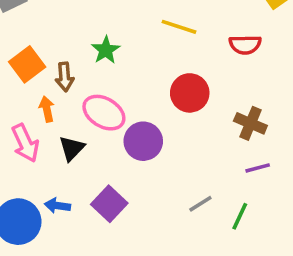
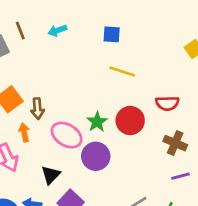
red semicircle: (245, 45) -> (167, 103), moved
green star: (106, 50) -> (97, 122), moved
black triangle: (72, 148) -> (51, 175), moved

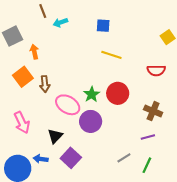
brown line: (20, 30) -> (43, 11), moved
red semicircle: (167, 103) -> (156, 70), moved
orange arrow: (24, 132) -> (34, 52), moved
purple line: (180, 176) -> (148, 137), moved

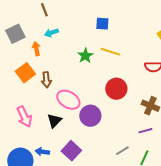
cyan arrow: (60, 23) -> (51, 33), moved
green star: (92, 94) -> (85, 56), moved
black triangle: (55, 136) -> (54, 121), moved

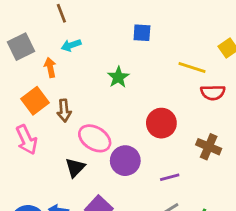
yellow line: (110, 52) -> (192, 67), moved
pink arrow: (24, 117) -> (27, 140), moved
purple line: (145, 131) -> (170, 177), moved

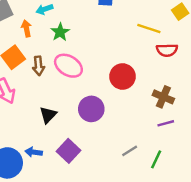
green star: (118, 77) -> (60, 32), moved
pink ellipse: (95, 138) -> (68, 66), moved
purple line: (170, 177) -> (166, 123), moved

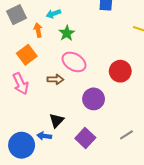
brown arrow: (38, 66) -> (55, 79), moved, turned -84
black triangle: (48, 115) -> (57, 121), moved
purple square: (68, 151) -> (85, 138), moved

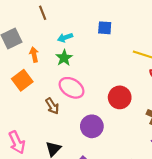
cyan arrow: (53, 14) -> (65, 37), moved
brown arrow: (55, 79) -> (52, 106), turned 56
pink arrow: (21, 84) -> (17, 142), moved

